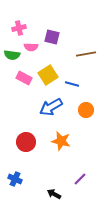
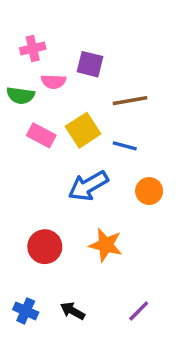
brown line: (86, 54) -> (130, 101), moved
black arrow: (54, 194) -> (73, 311), moved

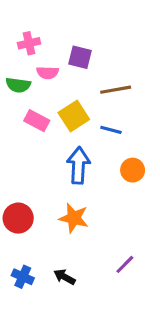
blue arrow: (88, 186) -> (78, 165), turned 123
orange star: (106, 245) -> (74, 218), moved
red circle: (45, 247) -> (18, 218), moved
purple line: (139, 311) -> (125, 264), moved

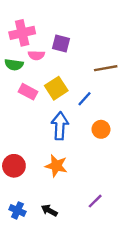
pink cross: (29, 43) -> (22, 33), size x1.5
brown line: (116, 90) -> (106, 68), moved
blue line: (111, 130) -> (85, 99), turned -63

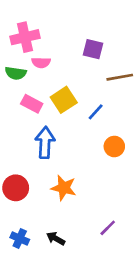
purple square: (61, 43) -> (93, 49), moved
blue arrow: (60, 126) -> (45, 142), moved

